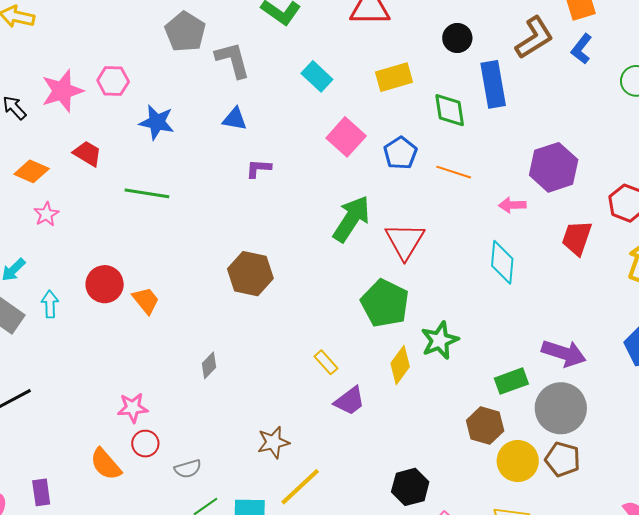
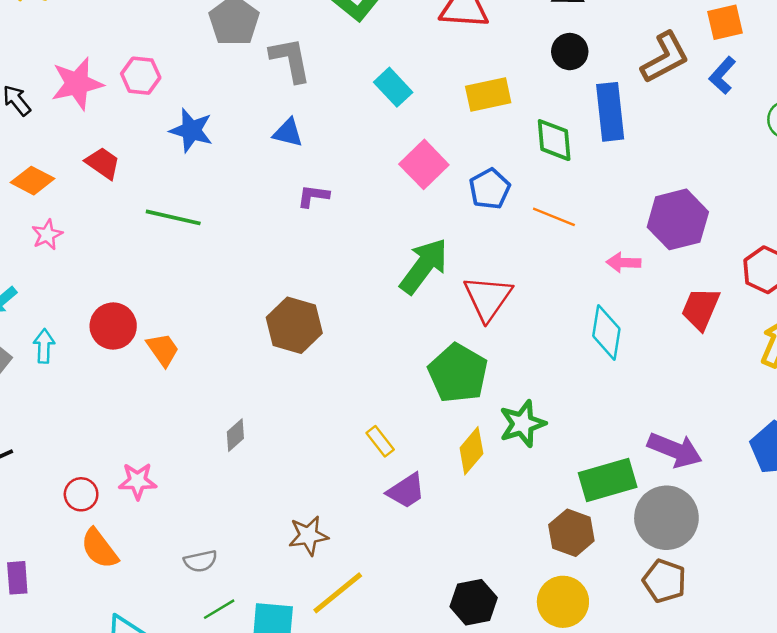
green rectangle: (511, 381) -> (608, 480), size x1.4
red circle: (145, 444) -> (81, 494), moved
yellow circle: (518, 461) -> (563, 602), moved

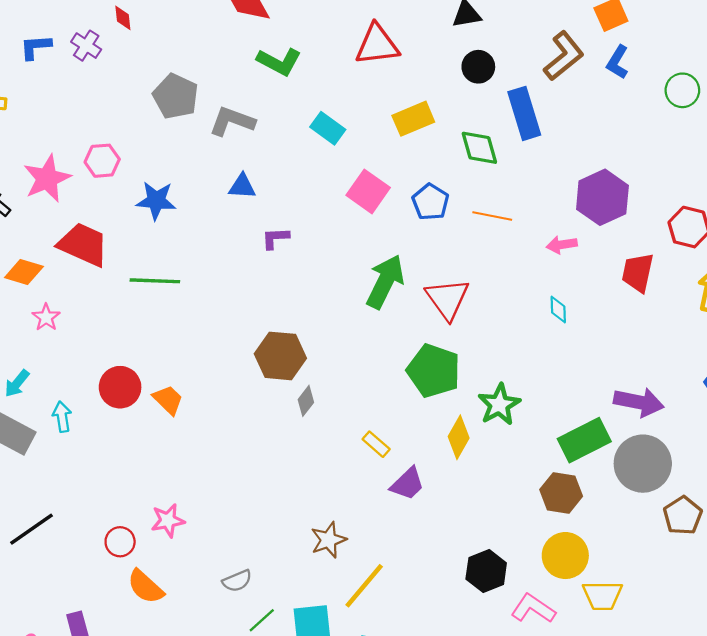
gray L-shape: (290, 60) -> (232, 121), turned -48
red trapezoid: (103, 163) -> (83, 245), size x1.6
cyan diamond: (606, 332) -> (558, 309), size x0.6
gray diamond: (235, 435) -> (306, 401), moved
brown pentagon: (664, 581) -> (683, 516), moved, turned 30

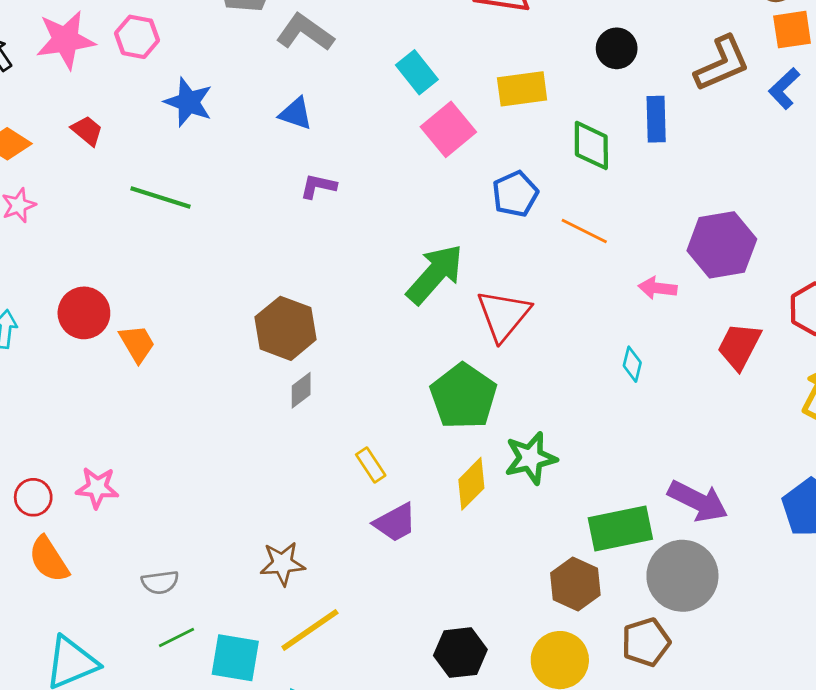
blue rectangle: (524, 113) -> (656, 119), size x0.7
pink square: (368, 191) -> (448, 129), moved
red trapezoid: (83, 245) -> (87, 131), size x0.5
brown pentagon: (683, 516) -> (646, 642), moved

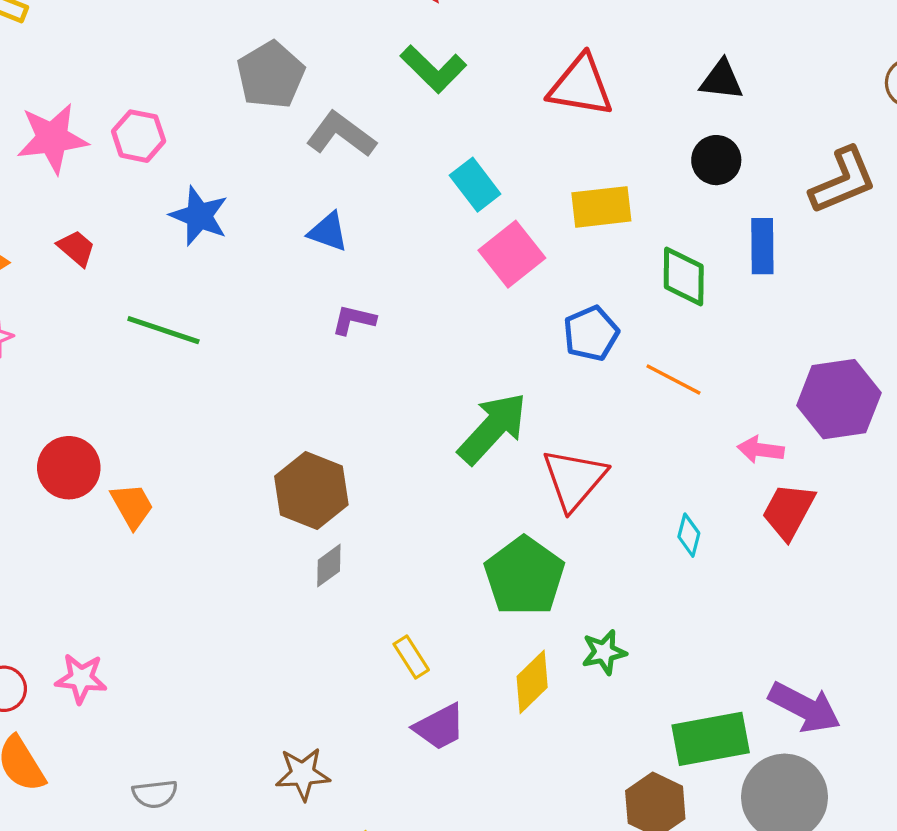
red trapezoid: (739, 346) -> (788, 511), moved
cyan diamond: (632, 364) -> (689, 535), moved
green star: (531, 458) -> (604, 652), size x0.7

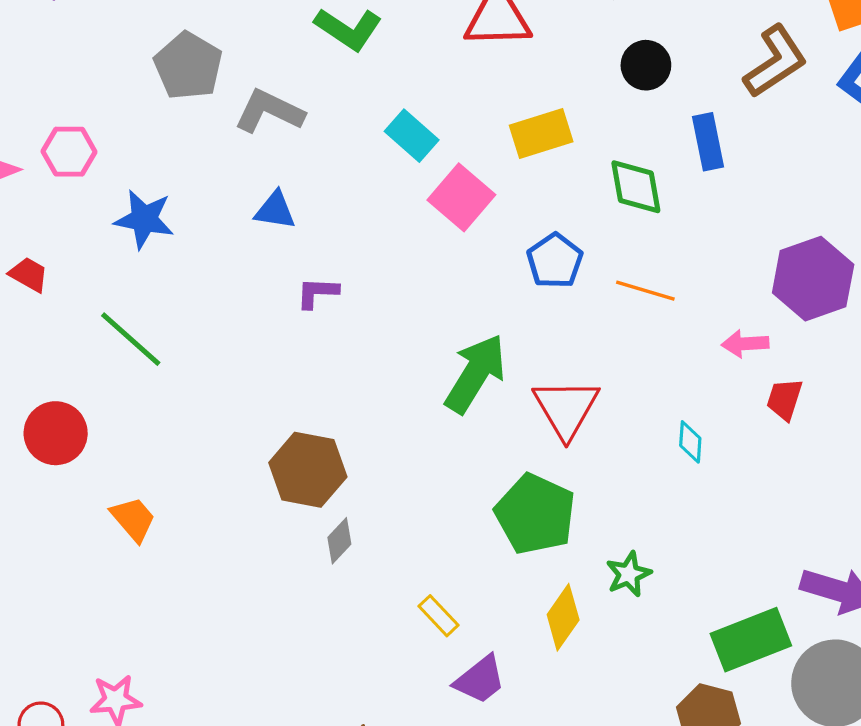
green line: (163, 330) -> (131, 339), turned 34
red circle: (69, 468) -> (56, 433), moved
red trapezoid: (788, 511) -> (784, 399), size x0.7

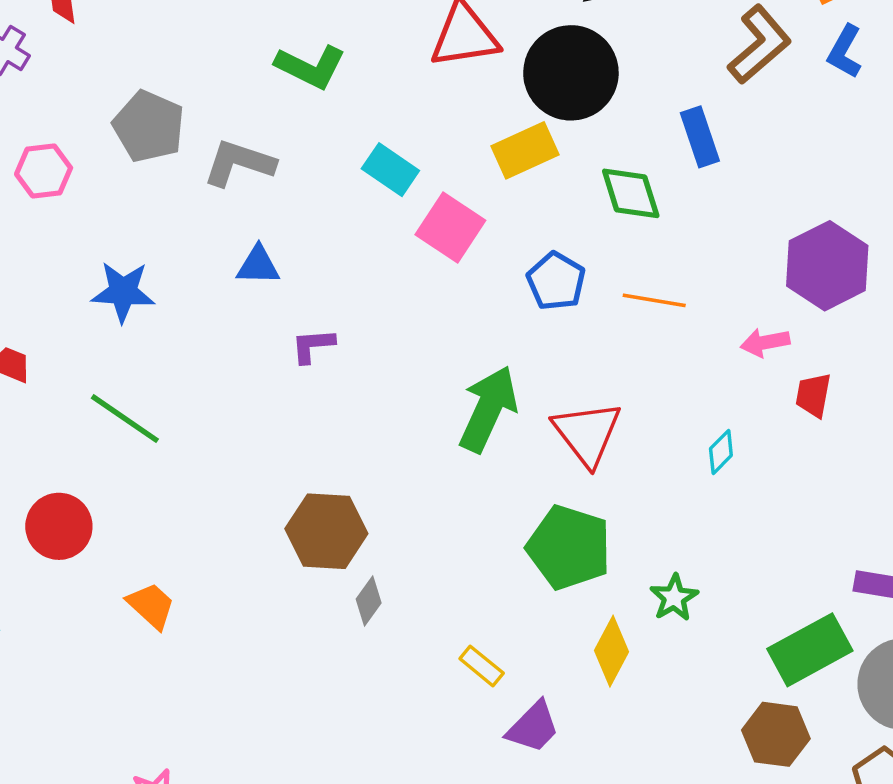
black circle: (646, 65) -> (571, 73), moved, size x1.8
pink hexagon: (69, 152) -> (44, 171), moved
cyan diamond: (690, 442) -> (721, 452), turned 48

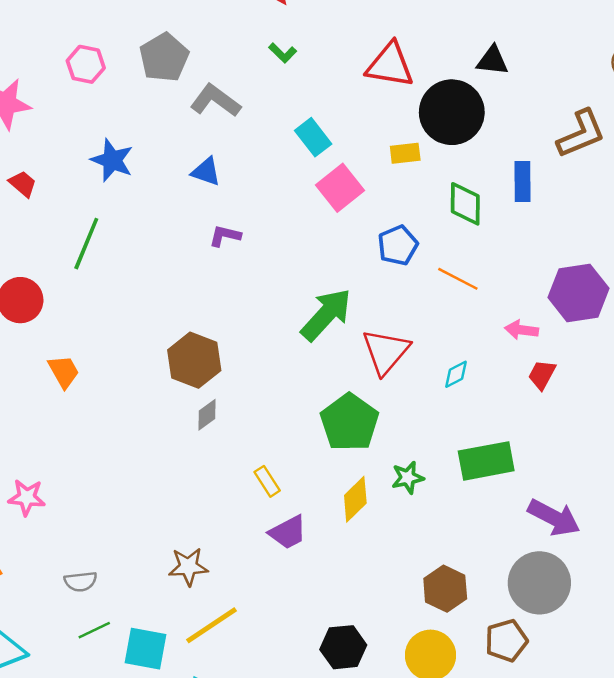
green L-shape: (310, 67) -> (283, 53), size x0.6
yellow rectangle: (525, 150) -> (405, 153), size x0.7
green line: (125, 419) -> (86, 244), turned 60
cyan diamond: (721, 452) -> (456, 374), moved
green rectangle: (810, 650) -> (486, 461), moved

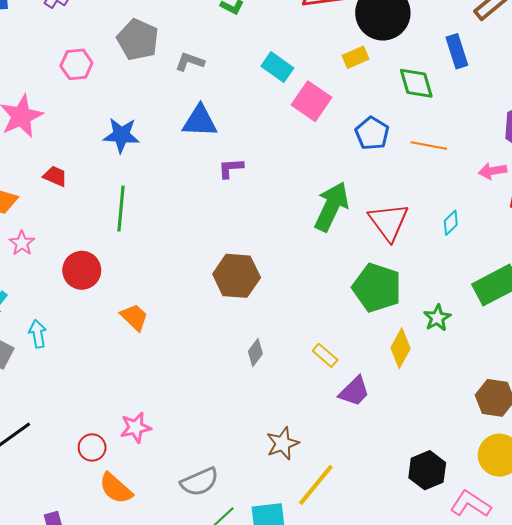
gray L-shape: (215, 101) -> (190, 62), size x0.7
blue triangle: (206, 172) -> (200, 121), size x1.4
gray diamond: (207, 415) -> (255, 353), moved
gray semicircle: (81, 581) -> (200, 482), size x1.4

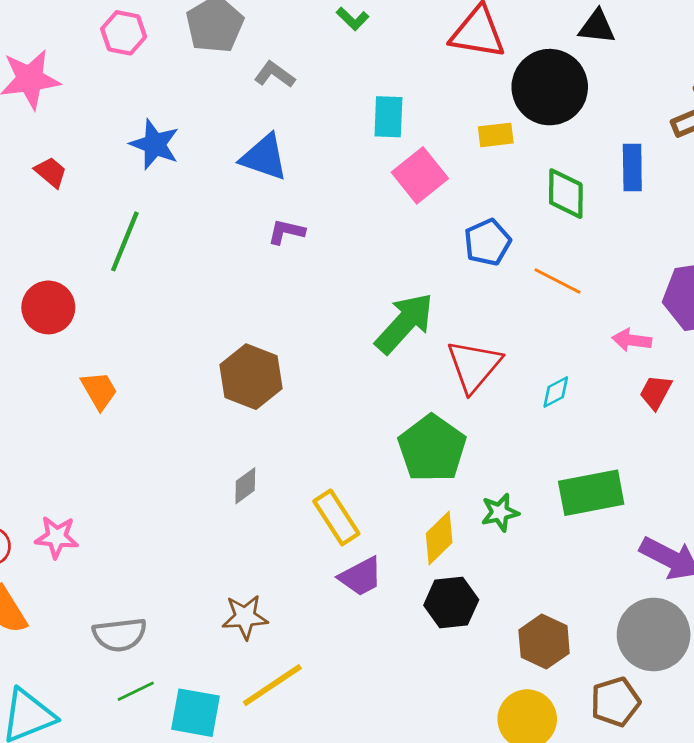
cyan rectangle: (277, 67) -> (388, 117), turned 40
yellow rectangle: (325, 355) -> (336, 517), size x1.5
black hexagon: (427, 470) -> (451, 602), moved

